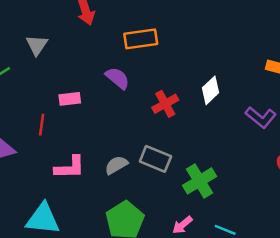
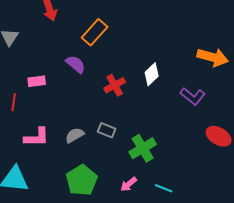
orange rectangle: (141, 39) -> (95, 32), turned -40
gray rectangle: (155, 159) -> (107, 130), size x0.7

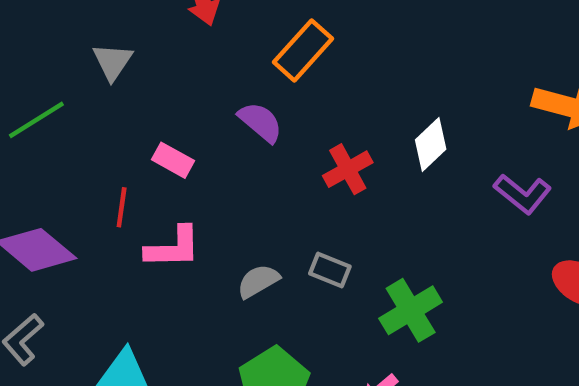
pink rectangle: (37, 81) -> (173, 160), turned 36
pink L-shape: (37, 137) -> (173, 248), moved

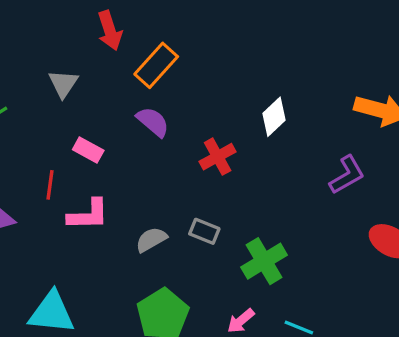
orange rectangle: (303, 50) -> (156, 65), moved
gray triangle: (113, 62) -> (63, 84), moved
white diamond: (431, 144) -> (274, 117), moved
purple L-shape: (523, 194) -> (347, 175), turned -69

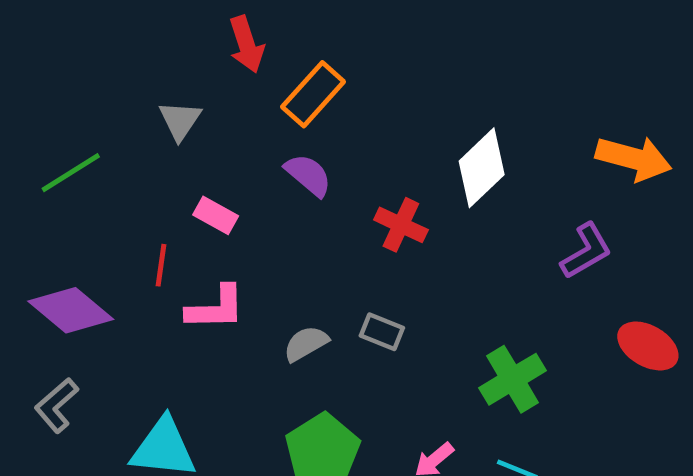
white diamond: (274, 117) -> (482, 168), size x1.4
red cross: (218, 157) -> (401, 225), turned -36
green cross: (264, 261) -> (513, 379), moved

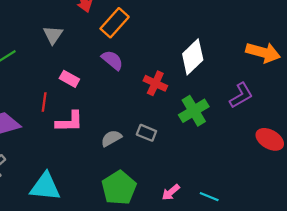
green cross: (513, 379) -> (194, 111), moved

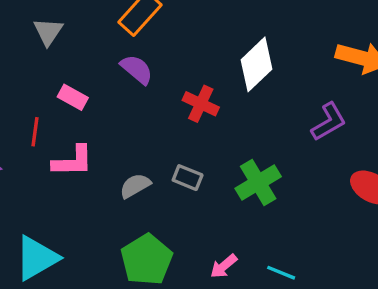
green cross: (194, 111) -> (258, 183), moved
cyan triangle: (45, 187) -> (37, 258), turned -36

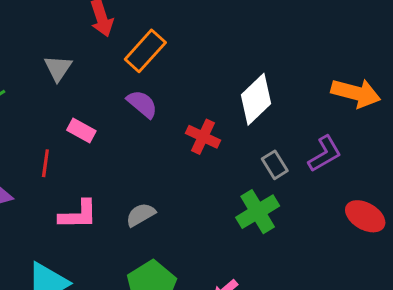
pink L-shape: (73, 161) -> (78, 215), moved
gray rectangle: (188, 178) -> (275, 165), moved, turned 36

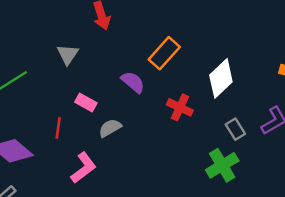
orange rectangle: (145, 51) -> (164, 53), moved
pink L-shape: (78, 215) -> (83, 168), turned -36
gray semicircle: (141, 215) -> (110, 128), moved

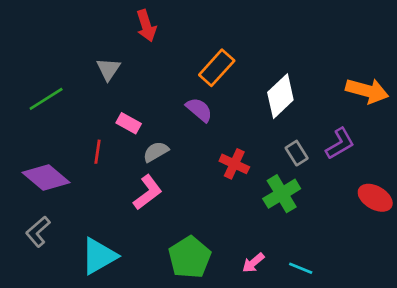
purple semicircle: (133, 82) -> (199, 110), moved
red cross: (180, 107) -> (234, 164), moved
pink L-shape: (83, 168) -> (148, 192), moved

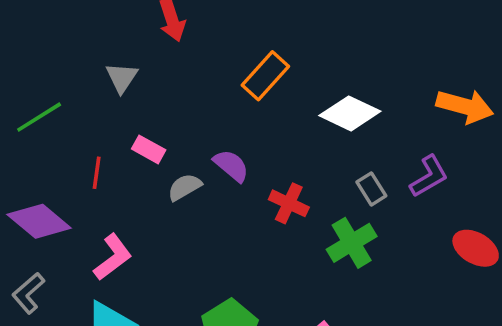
white diamond: (280, 96) -> (350, 113), turned 69
purple semicircle: (199, 110) -> (231, 166), moved
red line: (98, 152) -> (97, 173), moved
pink L-shape: (148, 192) -> (113, 257), moved

